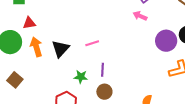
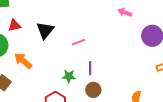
orange arrow: (36, 47) -> (23, 61), moved, turned -30
black triangle: (60, 49) -> (45, 30), moved

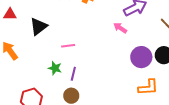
green star: (69, 76) -> (55, 68), moved

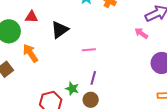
green star: (55, 68) -> (72, 89), moved

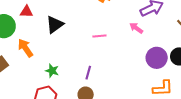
pink line: (89, 50) -> (99, 36), moved
green star: (72, 89) -> (52, 71), moved

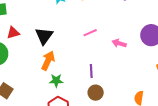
pink arrow: (136, 28) -> (119, 43), moved
orange arrow: (25, 48) -> (48, 61), moved, turned 78

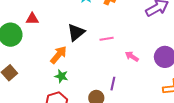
black triangle: (44, 36) -> (76, 32), moved
purple line: (91, 71) -> (113, 84), moved

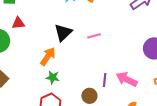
pink arrow: (132, 56) -> (127, 79), moved, size x1.5

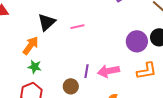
pink arrow: (127, 79) -> (108, 71), turned -40

